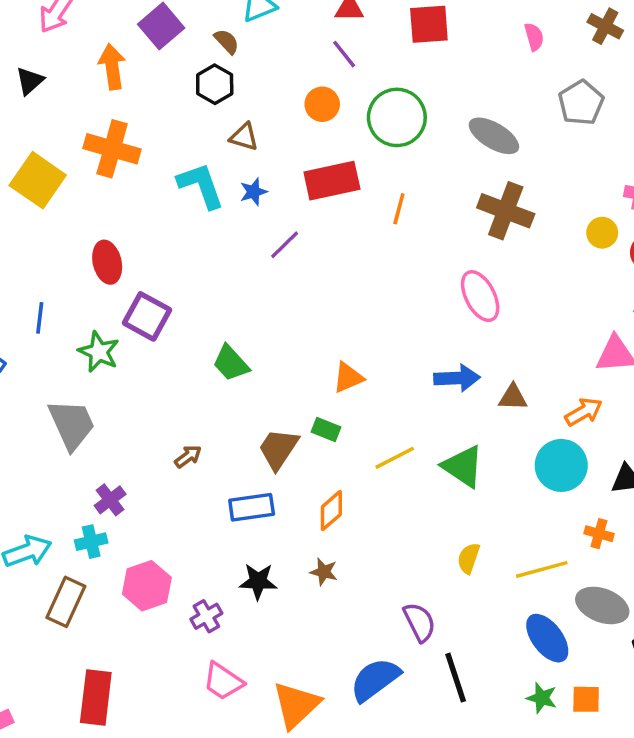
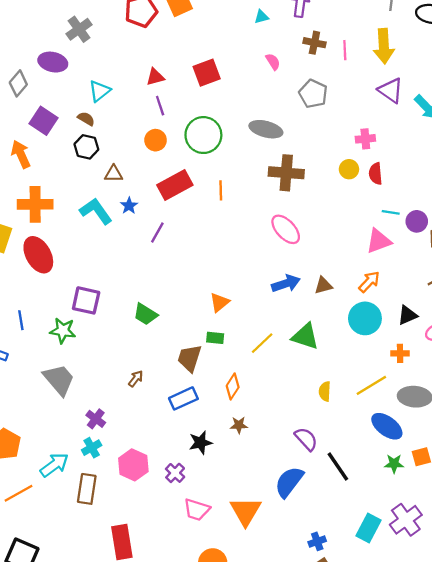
purple line: (344, 54) -> (160, 106), turned 36
red ellipse: (107, 262) -> (38, 255), moved, size x1.4

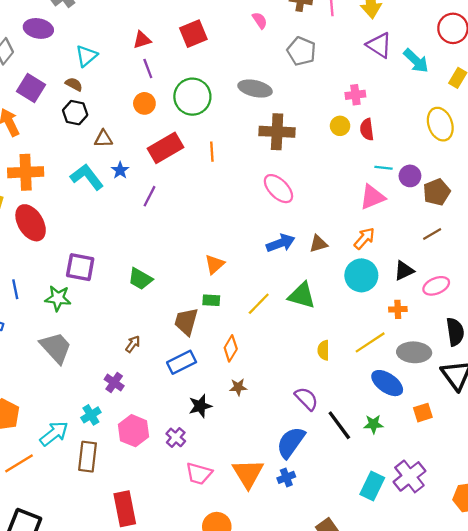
purple cross: (96, 419) -> (114, 383), moved
green star: (394, 464) -> (373, 424), moved
blue cross: (317, 541) -> (286, 477), moved

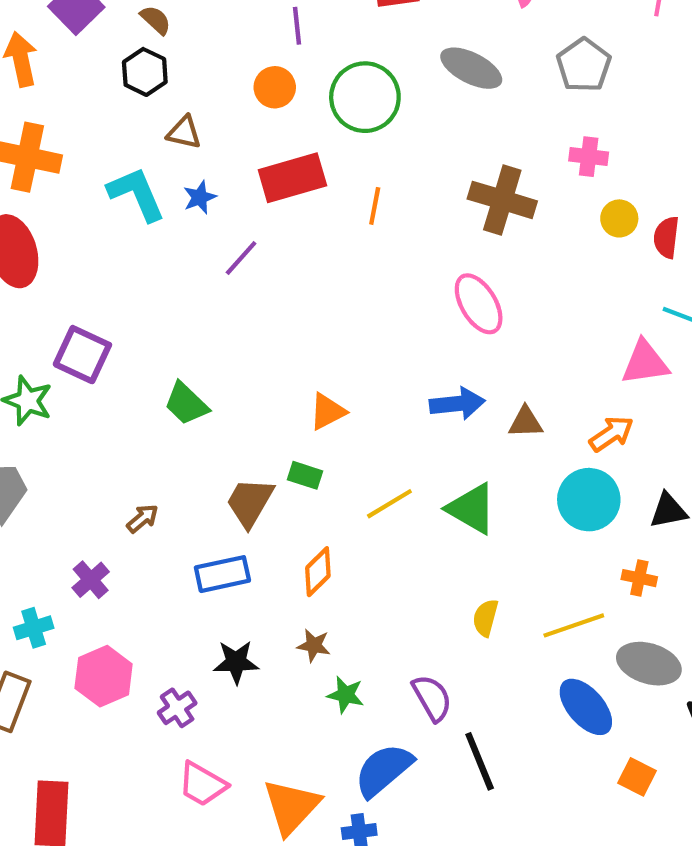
gray ellipse: (255, 89) -> (471, 68), moved
pink cross: (355, 95) -> (589, 157), moved
orange square: (423, 413) -> (637, 777), turned 30
green star: (373, 424) -> (346, 695), moved

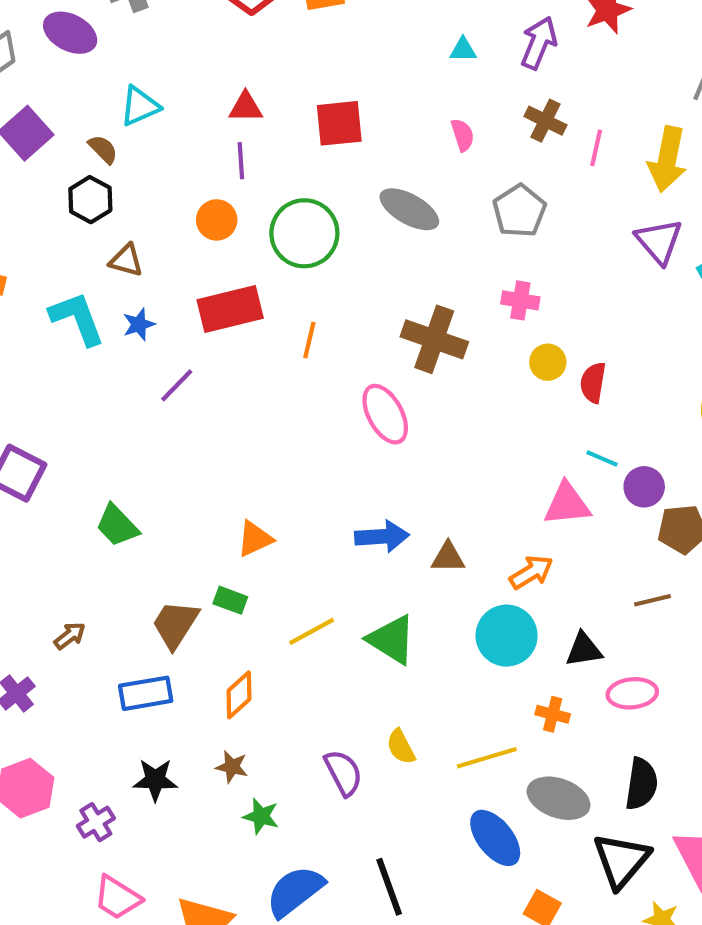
pink ellipse: (479, 304) -> (385, 414), moved
yellow semicircle: (486, 618) -> (401, 747), turned -45
purple semicircle: (432, 698) -> (343, 773), moved

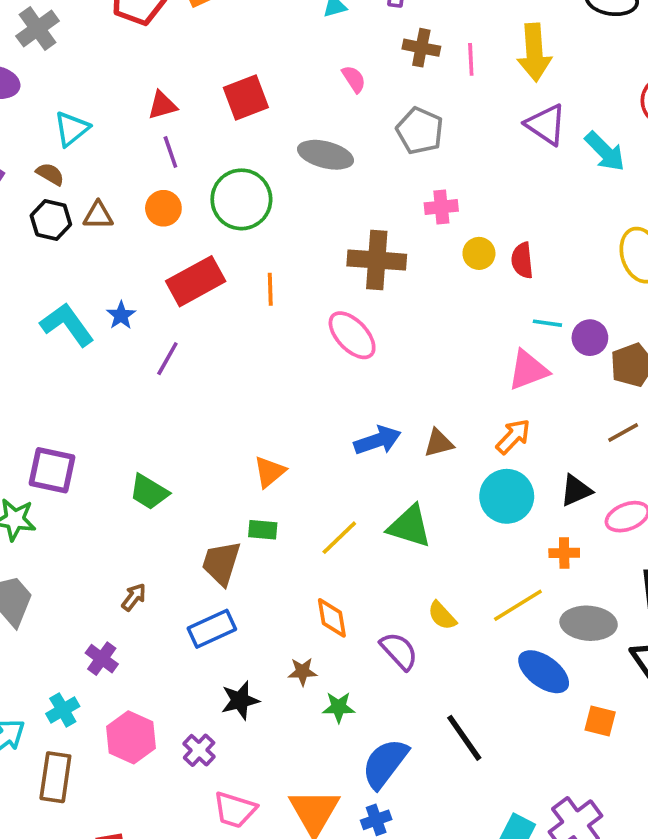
brown triangle: (126, 260) -> (98, 215), moved
orange diamond: (239, 695) -> (332, 618), moved, turned -42

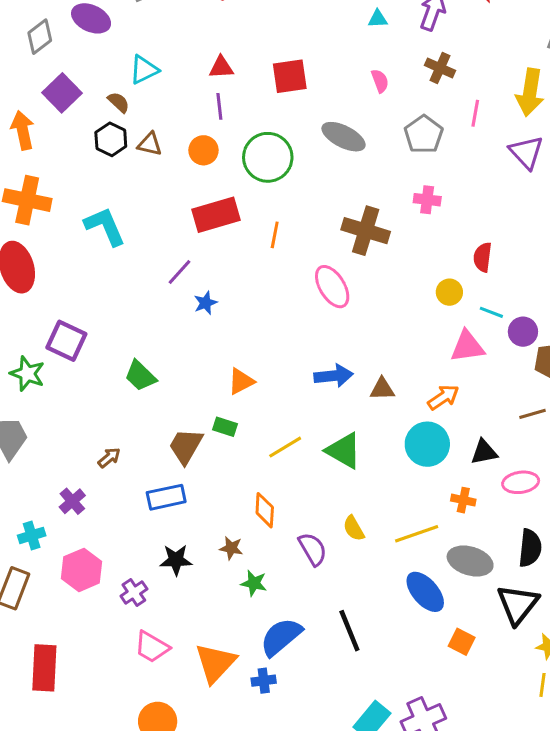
pink line: (471, 59) -> (475, 113), moved
yellow circle: (479, 253) -> (449, 292), moved
blue star: (121, 315) -> (206, 303), moved

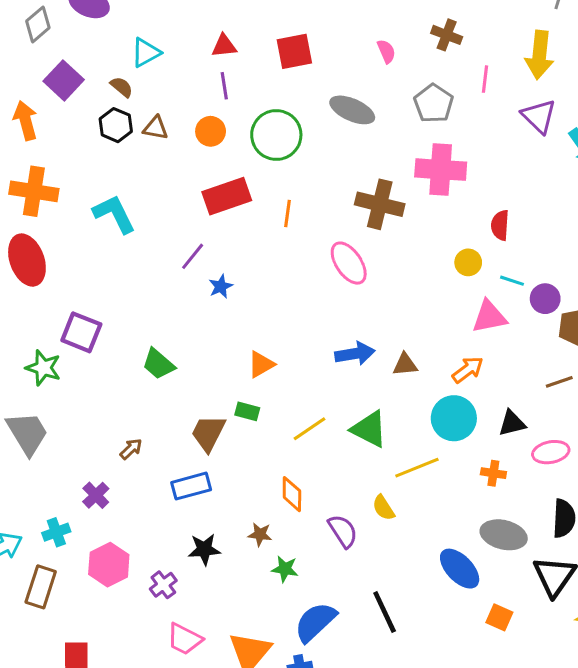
pink cross: (427, 200) -> (441, 170), size x1.8
yellow line: (417, 534) -> (417, 468), moved

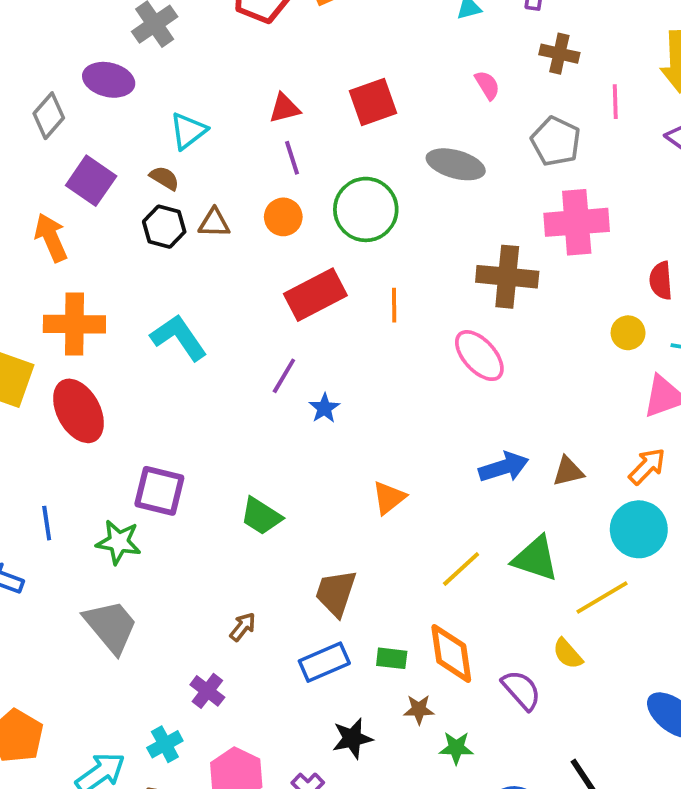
green rectangle: (247, 411) -> (392, 658), moved
orange diamond: (292, 494) -> (451, 653), size x1.4

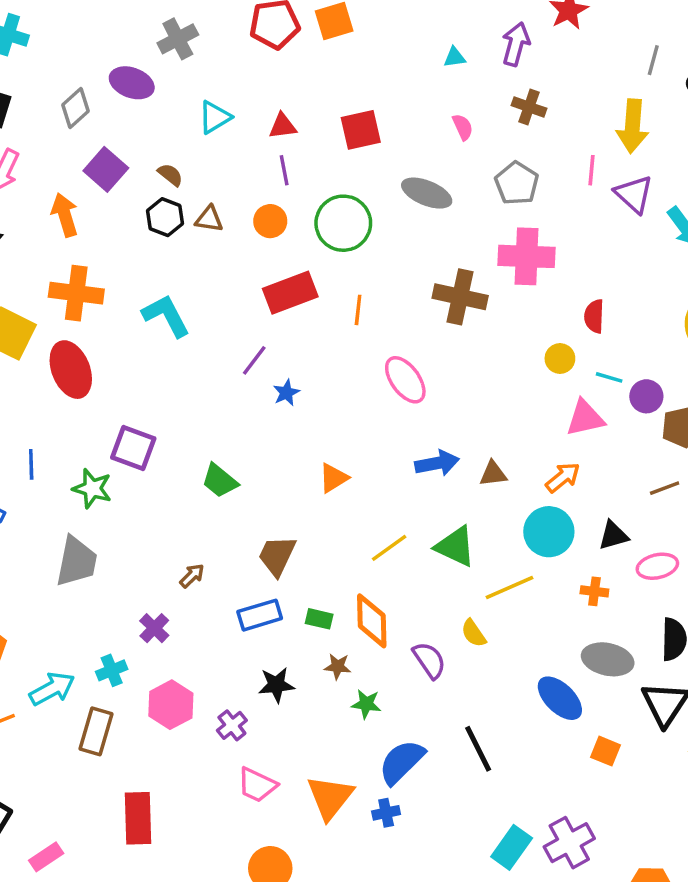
pink line: (615, 102) -> (592, 170), moved
cyan triangle: (188, 131) -> (215, 117), moved
pink ellipse: (479, 356) -> (405, 380), moved
gray trapezoid: (111, 626) -> (77, 561), turned 44

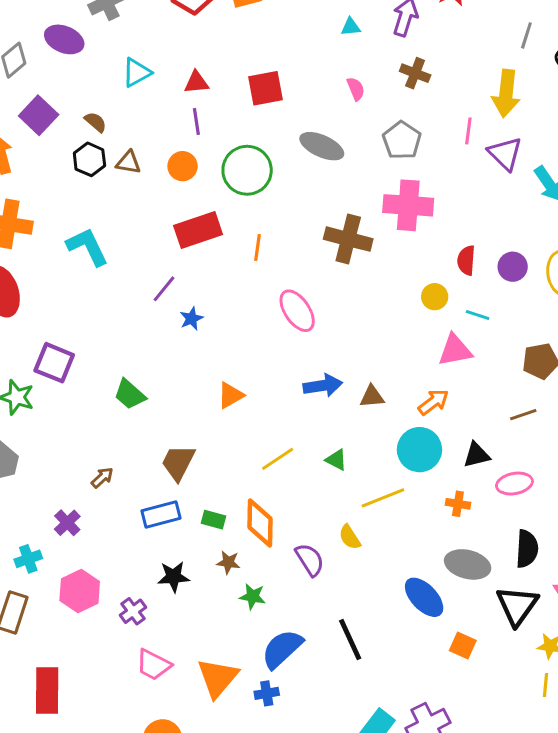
purple circle: (646, 396) -> (513, 267), moved
green triangle: (455, 546) -> (336, 460), size x0.6

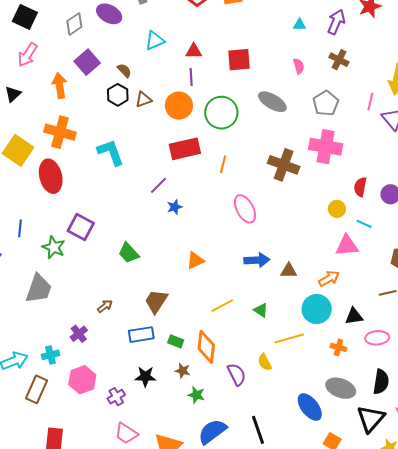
brown triangle: (128, 162) -> (143, 99), turned -36
orange circle: (183, 166) -> (179, 106), size x1.4

